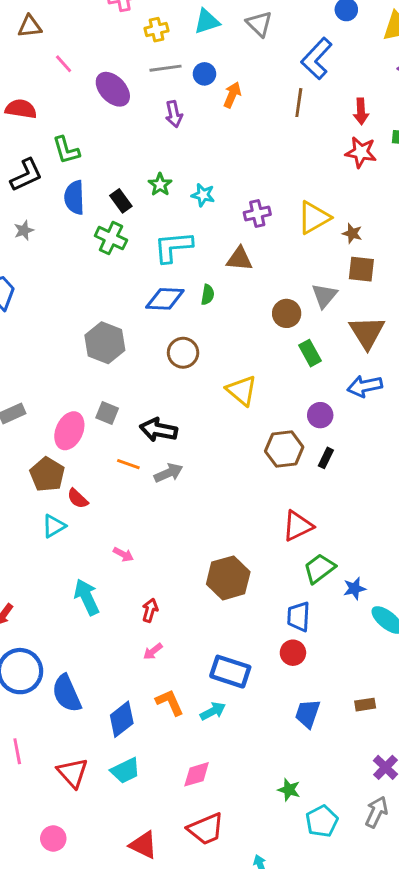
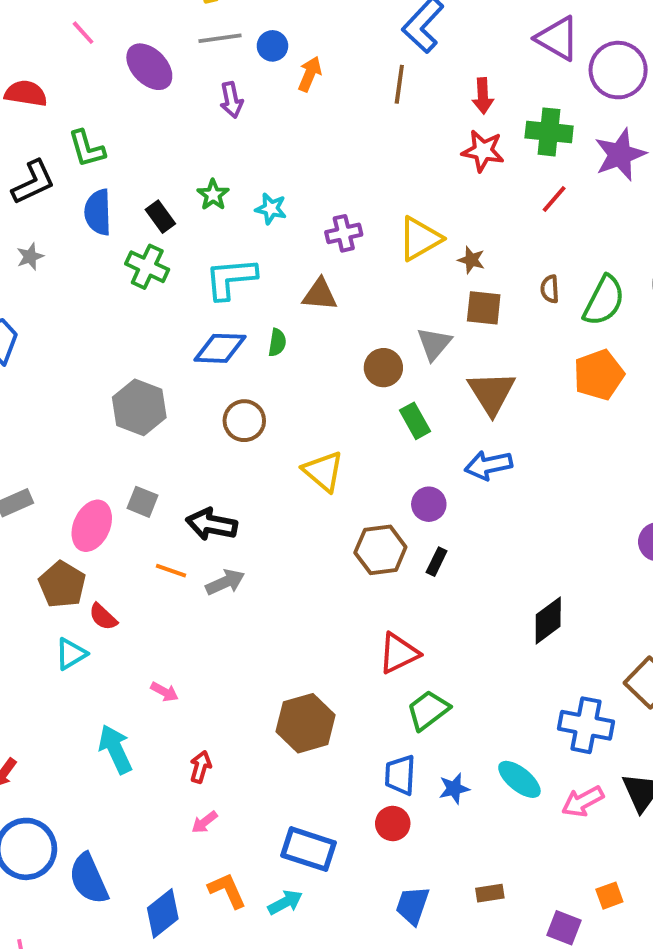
blue star: (355, 588) -> (454, 789), moved

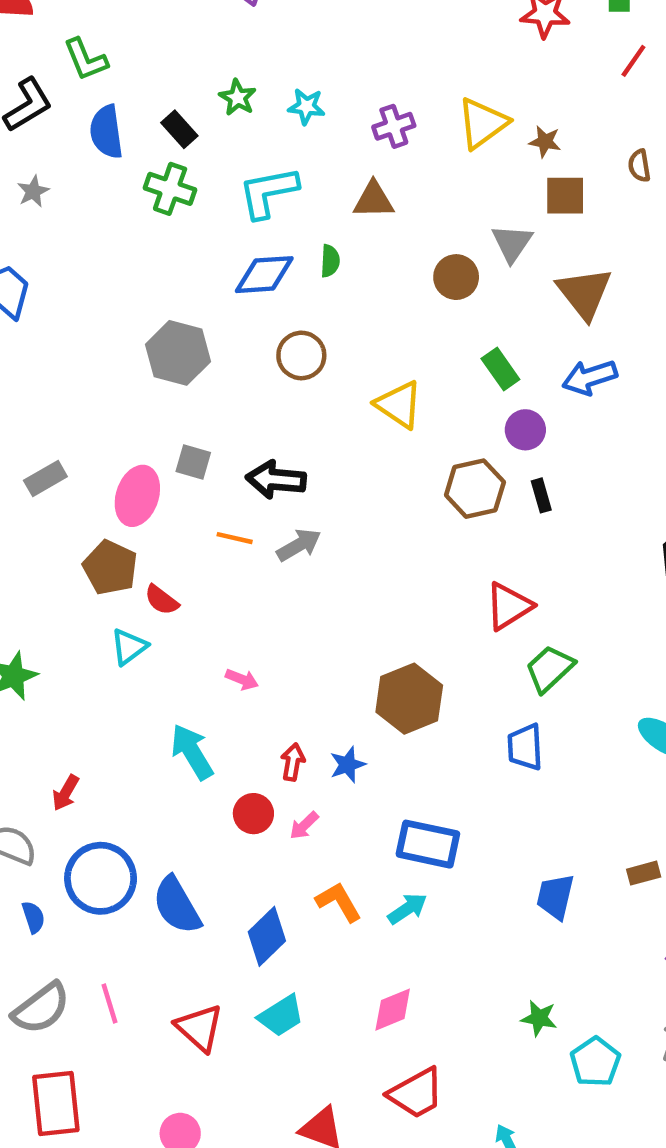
green rectangle: (415, 421) -> (500, 369), moved
black rectangle: (437, 562) -> (541, 495), turned -36
blue star: (454, 789) -> (348, 765), moved
red circle: (393, 824) -> (253, 814), moved

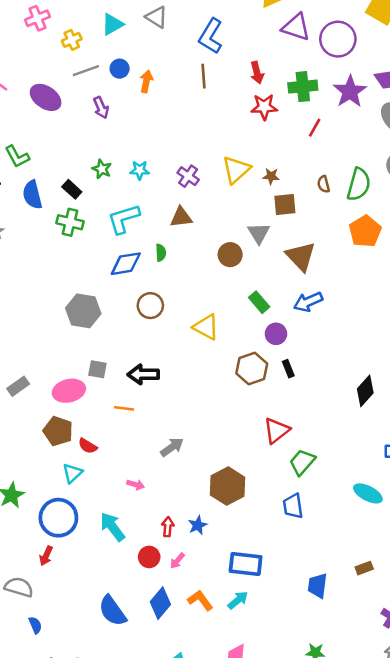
purple cross: (394, 126) -> (188, 176), turned -30
pink ellipse: (137, 496) -> (69, 391), turned 64
gray arrow: (299, 545) -> (172, 447), moved
blue circle: (101, 878) -> (58, 518), moved
blue diamond: (267, 936) -> (160, 603), moved

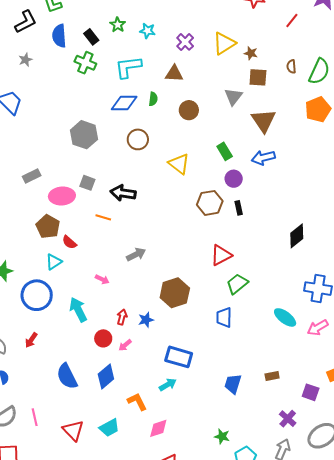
brown circle: (230, 255) -> (189, 110), moved
gray rectangle: (18, 386) -> (32, 176), moved
red arrow: (46, 556) -> (31, 340), moved
orange L-shape: (200, 600) -> (137, 402), moved

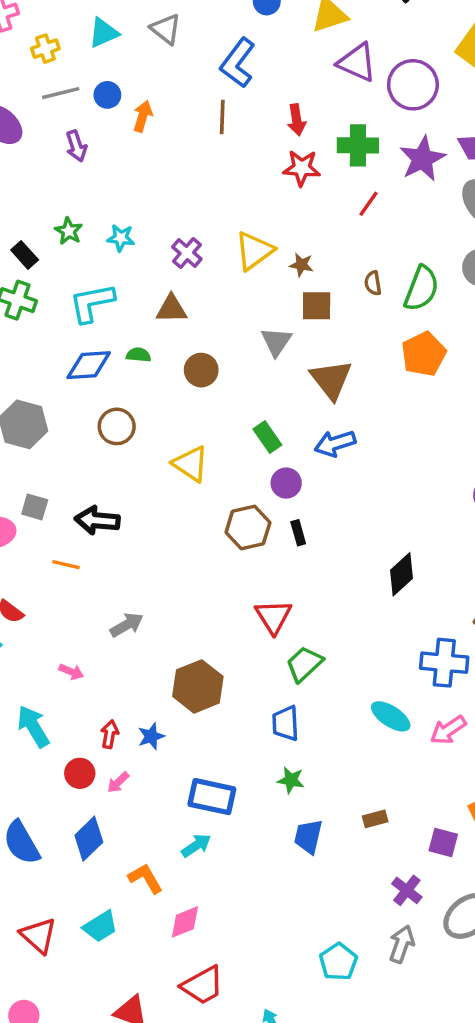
green semicircle: (153, 99) -> (138, 355), turned -88
red triangle: (221, 255) -> (273, 617), turned -30
green star: (222, 436) -> (291, 780), moved

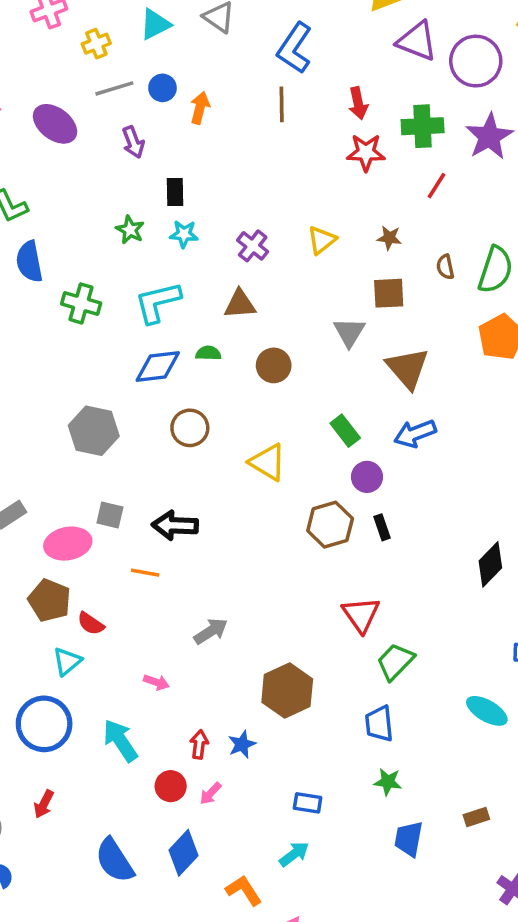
yellow triangle: (254, 251) -> (322, 240), size x0.7
black rectangle: (25, 255) -> (175, 192), moved, turned 44
brown star: (301, 265) -> (389, 238), moved
blue rectangle: (212, 797) -> (308, 803), size x0.6

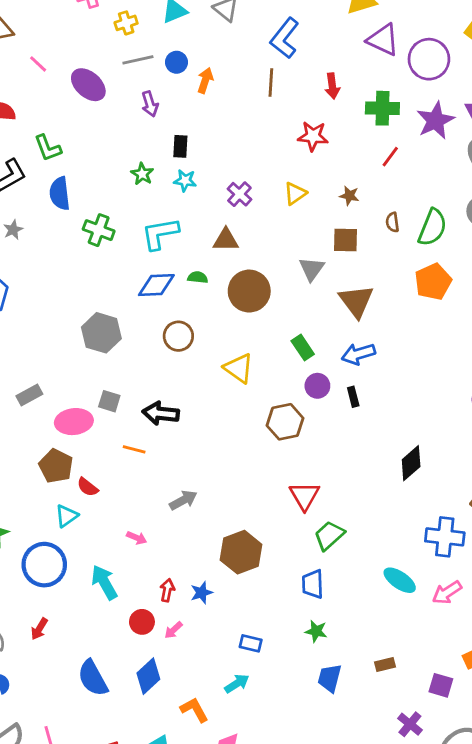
red star: (366, 152) -> (313, 136), moved
brown circle: (274, 365) -> (249, 291), size x1.5
black rectangle: (382, 527) -> (353, 397), moved

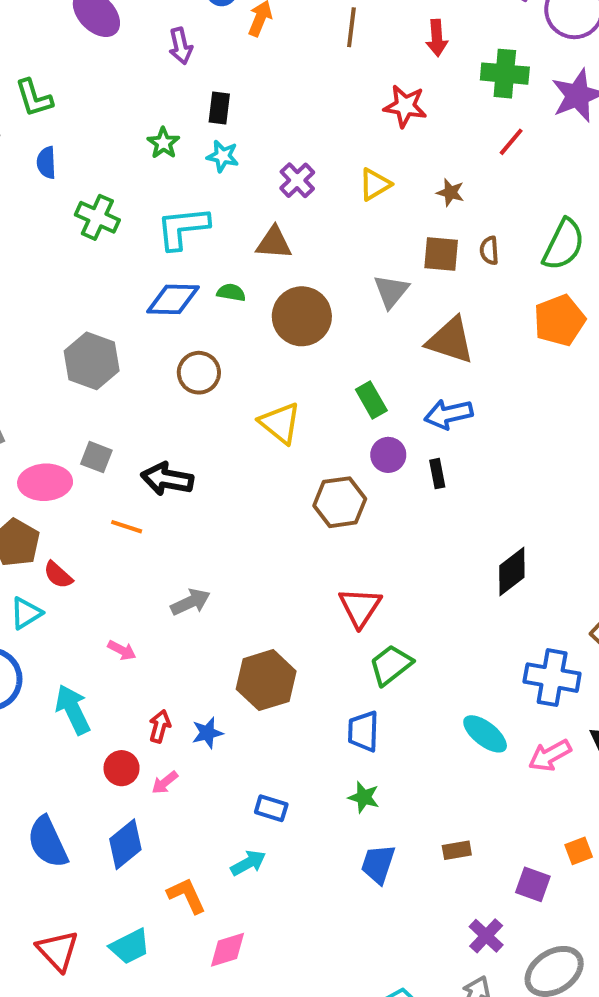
blue semicircle: (60, 193) -> (46, 163), size x0.7
brown semicircle: (392, 222) -> (489, 251), moved
brown triangle: (356, 301) -> (450, 340), turned -39

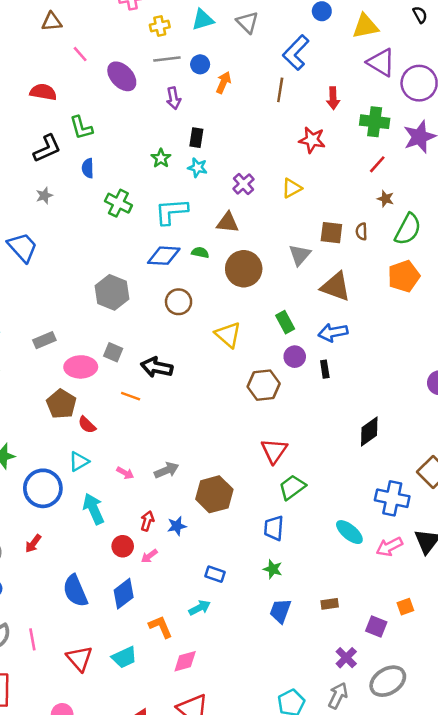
brown star: (450, 192) -> (386, 199), moved
gray arrow: (190, 602) -> (167, 470), moved
cyan triangle: (26, 613) -> (79, 461), moved

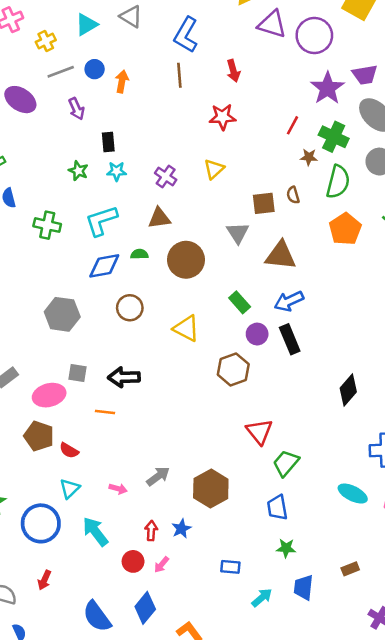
green cross: (375, 122) -> (334, 137), moved, turned 32
black rectangle: (325, 369) -> (290, 339), size x1.6
cyan arrow: (200, 608) -> (262, 598), moved

